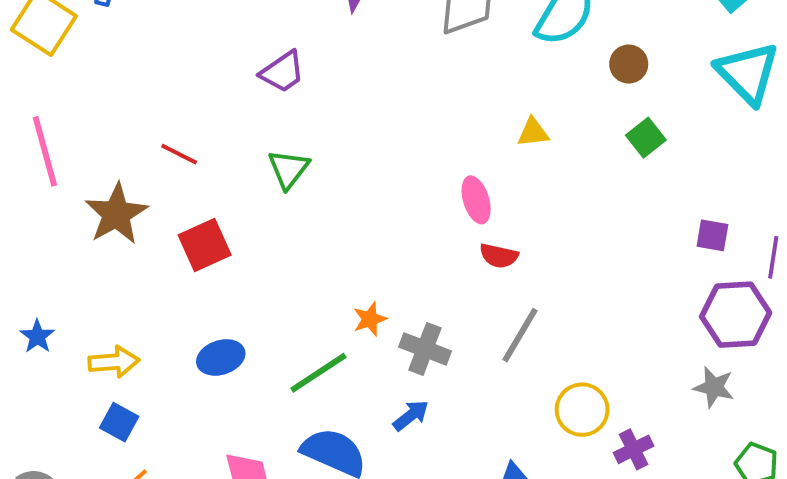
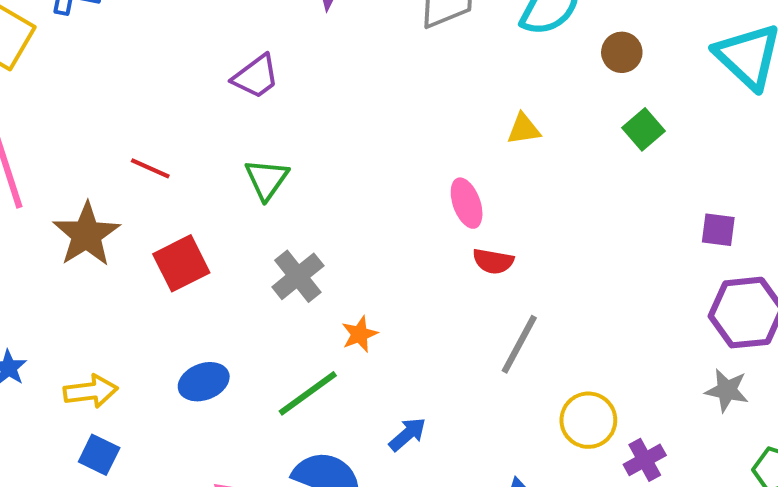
gray cross: (425, 349) -> (298, 276), moved, turned 33

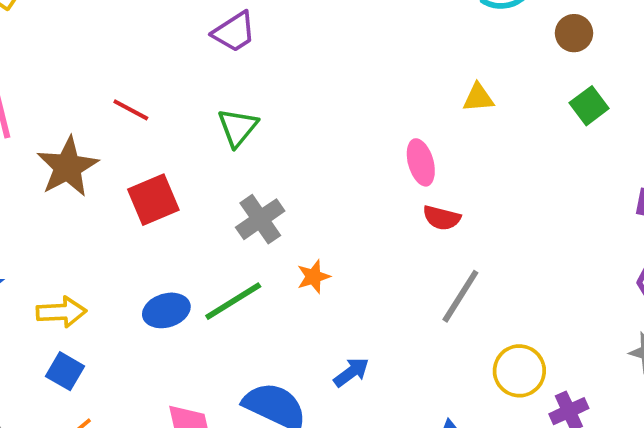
green line: (308, 393) -> (233, 301), moved

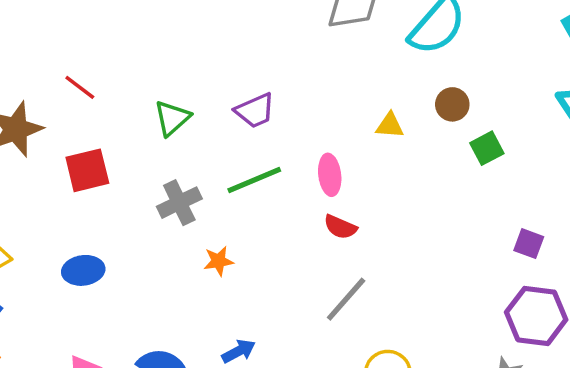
purple trapezoid: (234, 32) -> (255, 111), moved
brown circle: (574, 33) -> (452, 104), moved
green line: (233, 301) -> (254, 180), moved

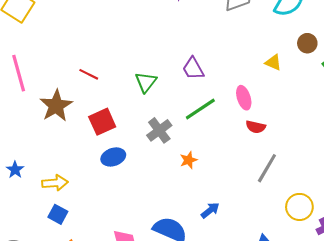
purple trapezoid: (255, 111) -> (193, 69), turned 95
yellow triangle: (390, 126) -> (273, 62), turned 30
blue ellipse: (83, 270) -> (113, 157), moved

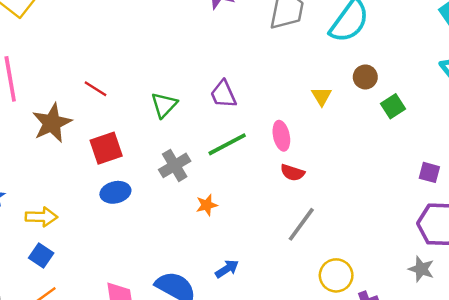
yellow triangle: (273, 62) -> (322, 96), turned 30

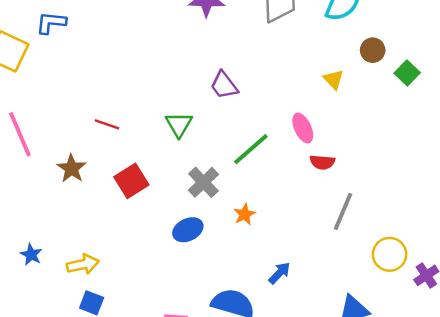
purple trapezoid: (223, 94) -> (224, 85), moved
brown star: (52, 123) -> (72, 169), size x0.7
blue ellipse: (115, 192) -> (188, 230), moved

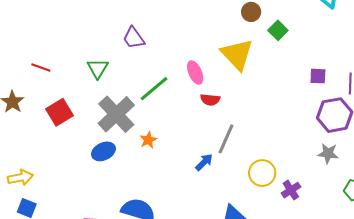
yellow triangle: (334, 79) -> (237, 54), moved, size x2.0
gray cross: (203, 182) -> (116, 114), size x1.5
blue arrow: (279, 273) -> (204, 162), moved

